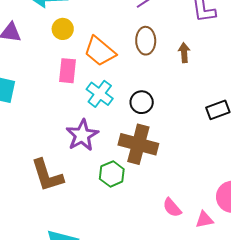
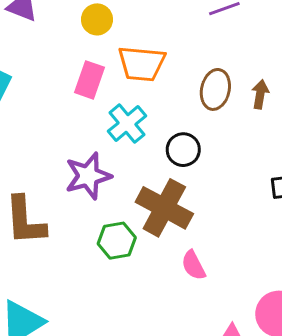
brown ellipse: (146, 41) -> (215, 89), moved
orange trapezoid: (100, 51) -> (142, 64), turned -48
pink semicircle: (172, 208) -> (193, 265), moved

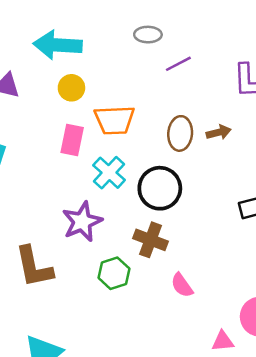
brown arrow: (260, 94) -> (219, 132), turned 75
black circle: (183, 150) -> (160, 188), size x1.5
brown cross: (164, 208) -> (151, 240), size x0.7

